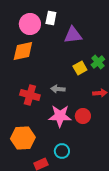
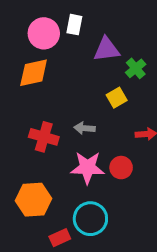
green cross: (98, 62) -> (136, 68), moved
cyan circle: (62, 151) -> (90, 219), size x1.5

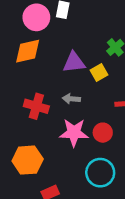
purple triangle: (106, 49) -> (74, 62), moved
cyan circle: (90, 219) -> (100, 173), moved

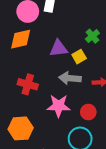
gray arrow: (71, 99) -> (70, 78), moved, size x1.5
red circle: (103, 133) -> (88, 112), moved

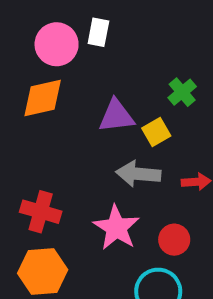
red cross: (28, 84) -> (41, 212), moved
pink star: (59, 106) -> (116, 228), turned 30

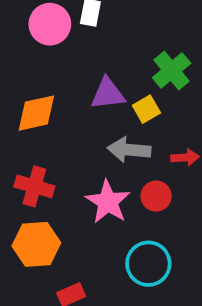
green cross: (182, 92) -> (172, 71), size x1.4
orange diamond: (43, 98) -> (36, 113), moved
red circle: (174, 240) -> (156, 196), moved

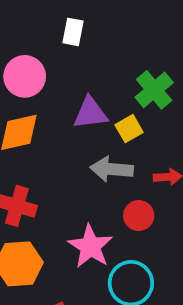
pink circle: (50, 24) -> (25, 76), moved
pink star: (108, 202) -> (90, 246), moved

